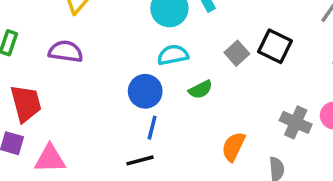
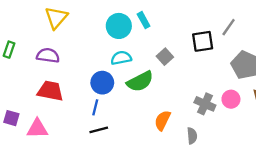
black square: (275, 46) -> (203, 41), moved, turned -35
green semicircle: (201, 90) -> (140, 81), size x1.6
red trapezoid: (26, 103) -> (50, 91), moved, turned -64
blue line: (152, 128) -> (95, 107), moved

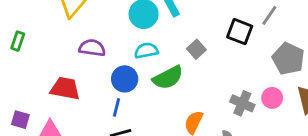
black square: (203, 41) -> (240, 32), turned 30
purple semicircle: (48, 55) -> (92, 48), moved

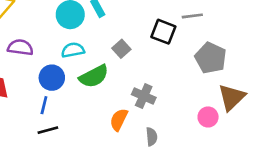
gray line: (269, 15) -> (192, 16), turned 48
pink circle: (272, 98) -> (208, 117), moved
gray cross: (242, 103) -> (144, 96), moved

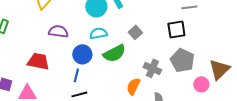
black square: (163, 32) -> (176, 29), moved, turned -30
gray pentagon: (211, 58) -> (182, 60), moved

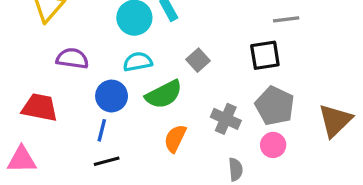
pink circle: (201, 84) -> (273, 145), moved
orange semicircle: (133, 86) -> (175, 138), moved

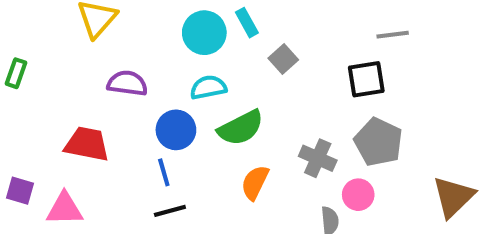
gray square: (198, 60) -> (283, 59), moved
brown triangle: (335, 120) -> (453, 197), moved
blue line: (102, 130) -> (164, 172), turned -30
pink circle: (273, 145) -> (358, 195), moved

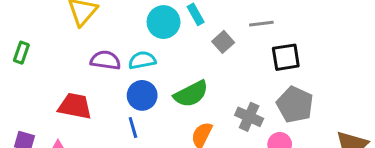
gray line: (393, 35) -> (261, 24), moved
cyan semicircle: (208, 87) -> (142, 60), moved

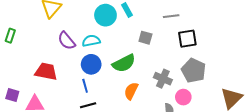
gray square: (223, 42) -> (145, 38), moved, turned -32
purple semicircle: (105, 60) -> (67, 41), turned -138

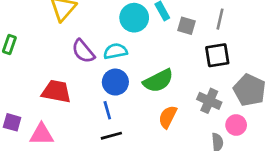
gray line: (171, 16) -> (220, 19), turned -70
gray square: (145, 38) -> (186, 26), moved
black square: (187, 39) -> (217, 55), moved

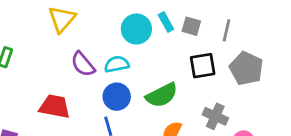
gray square: (186, 26) -> (191, 26), moved
black square: (217, 55) -> (203, 66), moved
gray pentagon: (250, 90) -> (246, 68), moved

